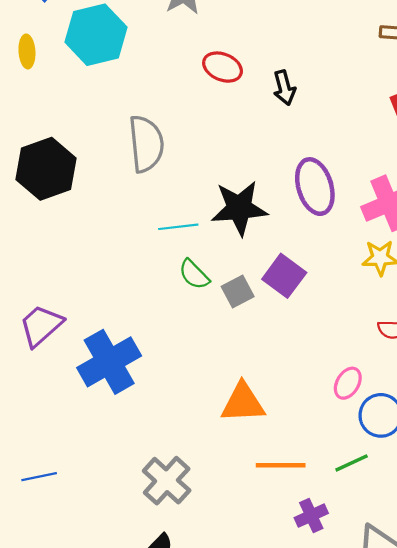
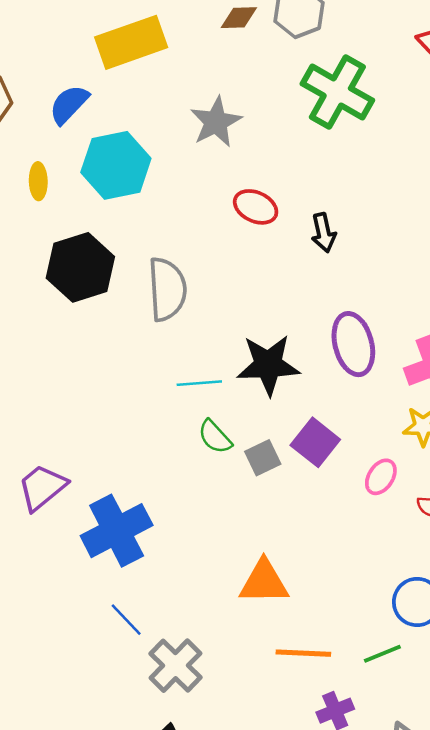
black hexagon: (46, 169) -> (80, 267), moved
pink ellipse: (348, 383) -> (381, 477), moved
blue line: (39, 477) -> (126, 620), moved, turned 56

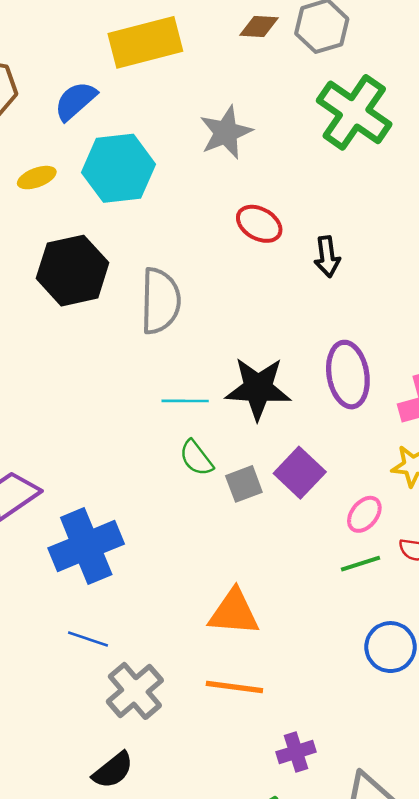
yellow ellipse: (38, 181) -> (37, 178), turned 66
blue line: (126, 620) -> (88, 639), turned -33
orange line: (303, 653) -> (234, 687), moved
green line: (382, 654) -> (360, 564), moved

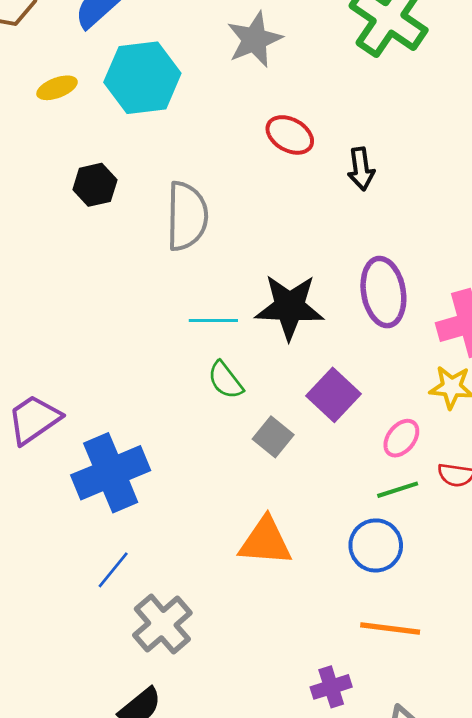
black hexagon: (73, 271) -> (95, 185), size x0.6
gray square: (244, 484) -> (273, 437), moved, turned -30
blue line: (88, 639) -> (113, 570), turned -69
blue circle: (390, 647) -> (376, 545), moved
orange line: (234, 687) -> (390, 628), moved

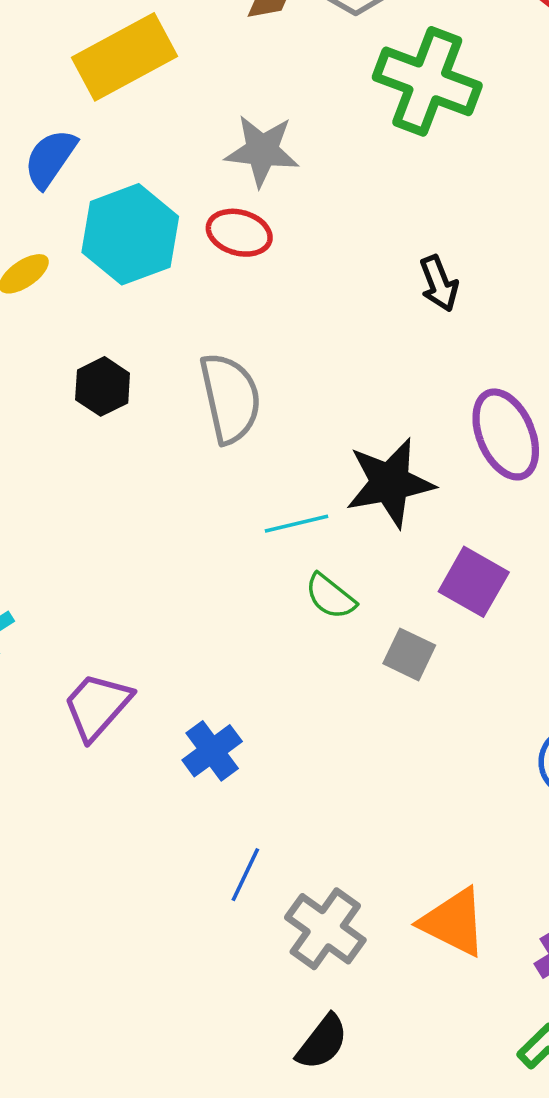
gray star: (254, 40) -> (262, 151), turned -30
red ellipse: (290, 135) -> (239, 233), moved
blue cross: (111, 473) -> (212, 751), size x0.6
orange triangle: (265, 541) -> (454, 922), moved, turned 36

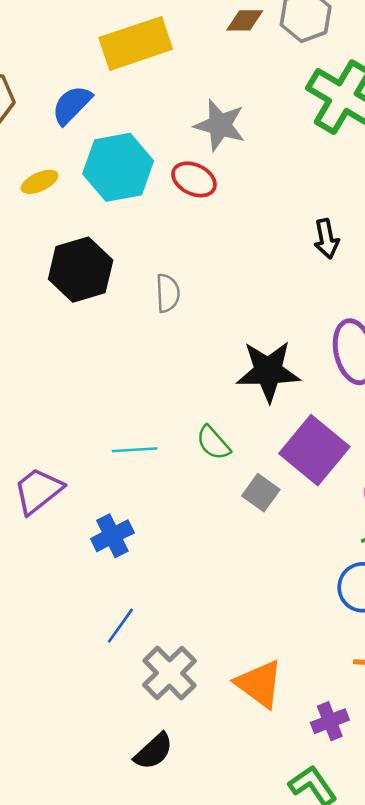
black hexagon: (103, 386) -> (81, 270), size x1.6
gray semicircle: (230, 398) -> (168, 293), size x0.6
cyan line: (297, 524) -> (135, 450), moved
purple square: (474, 582) -> (314, 450), size x1.4

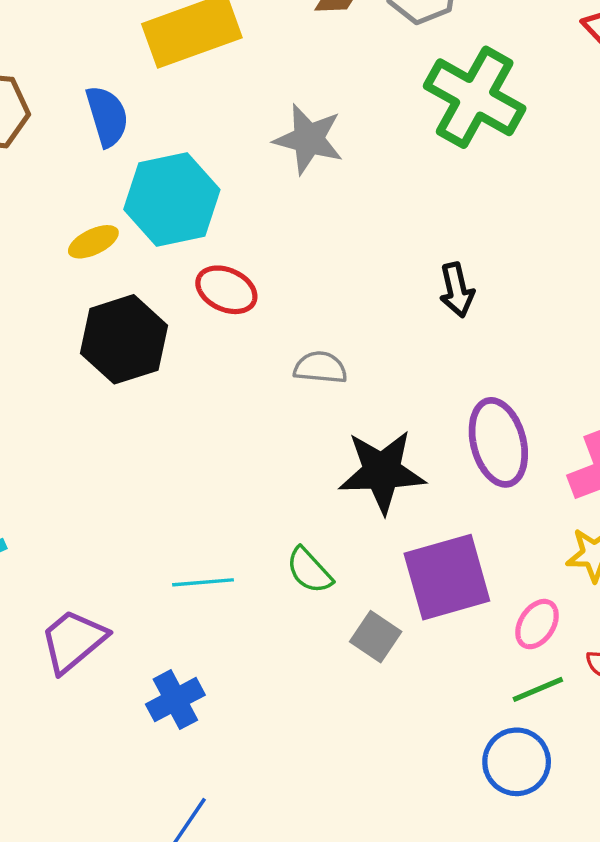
blue semicircle: (72, 105) -> (107, 116), turned 120
red ellipse: (194, 179) -> (226, 290), moved
yellow ellipse: (40, 182) -> (93, 242), moved
gray semicircle: (168, 293) -> (320, 368), moved, turned -81
purple square: (314, 450) -> (447, 577), turned 36

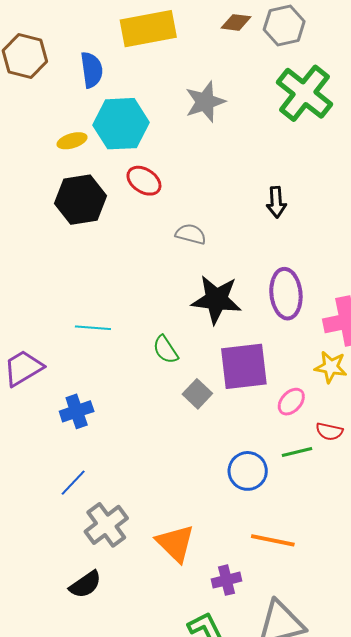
gray star: (309, 139) -> (205, 102), turned 30
cyan line: (203, 582) -> (93, 328), moved
green line: (538, 689) -> (297, 452), moved
blue circle: (517, 762) -> (248, 471), moved

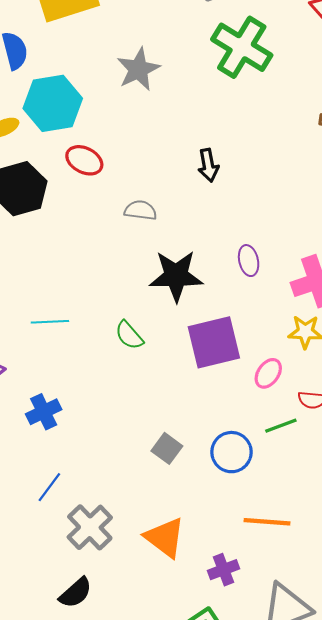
black arrow: (276, 202) -> (208, 165), moved
purple ellipse: (286, 294) -> (249, 261), size x0.6
gray square: (197, 394) -> (167, 448), moved

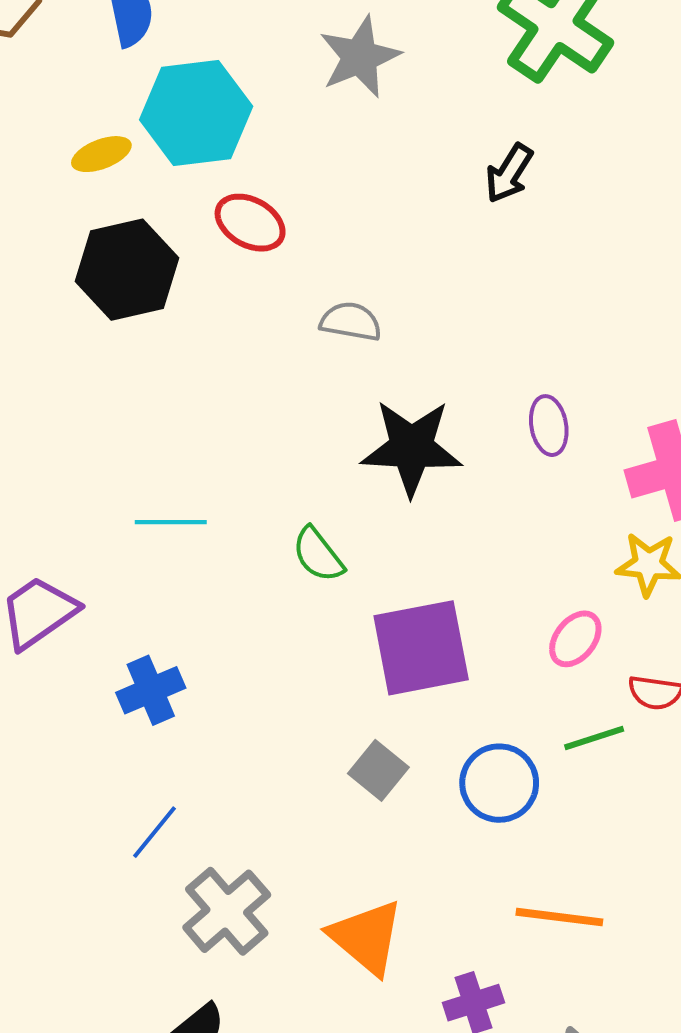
black arrow: (208, 165) -> (509, 173), moved, turned 40
purple square: (214, 342) -> (421, 648), moved

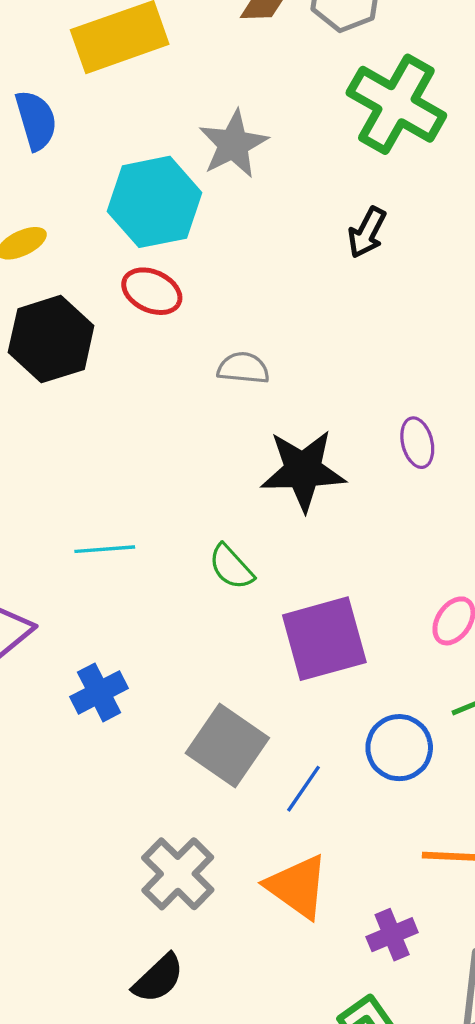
cyan hexagon: (196, 113) -> (155, 202), moved
gray square: (378, 770) -> (227, 745), moved, size x1.6
blue line: (155, 832) -> (303, 789), moved

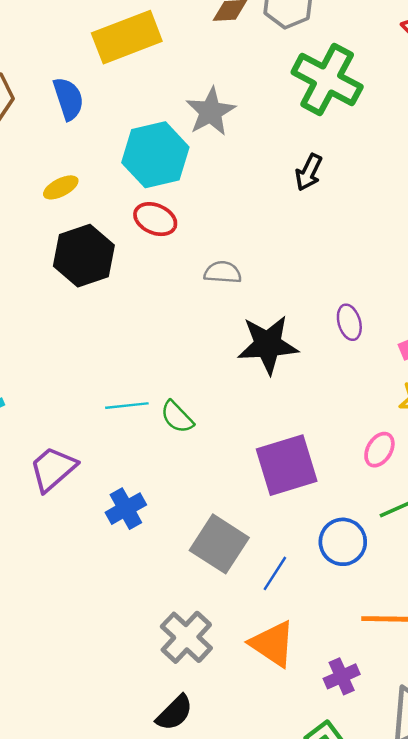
green semicircle: (231, 567) -> (177, 417), moved

